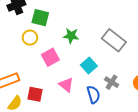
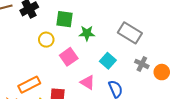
green square: (40, 18) -> (65, 19), moved
gray cross: (112, 82) -> (142, 64), moved

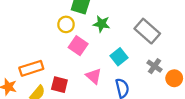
yellow circle: (46, 40) -> (66, 24), moved
pink square: (69, 57) -> (78, 46), turned -30

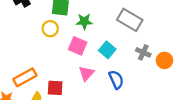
pink square: (78, 46) -> (78, 46), moved
pink triangle: (94, 76) -> (86, 73), turned 42

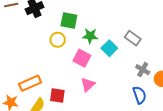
gray rectangle: (130, 20) -> (133, 38), size x0.7
cyan square: (107, 50) -> (109, 48), moved
blue semicircle: (116, 80) -> (139, 95), moved

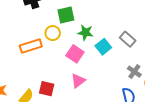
green square: (69, 21) -> (66, 15), turned -30
orange rectangle: (30, 83) -> (31, 46), moved

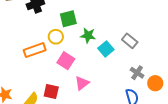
pink square: (75, 54) -> (66, 61), moved

